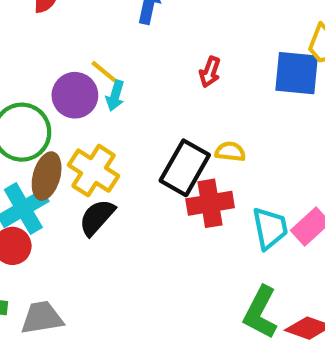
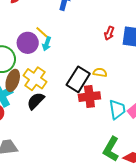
red arrow: (210, 72) -> (109, 33), moved

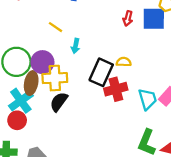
purple circle: (28, 43) -> (42, 62), moved
cyan arrow: (47, 44) -> (76, 46), moved
yellow cross: (35, 79) -> (55, 78), turned -30

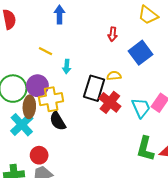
blue square: (154, 19) -> (141, 53), moved, turned -30
red cross: (116, 89) -> (110, 102), turned -30
black semicircle: (59, 102) -> (58, 121), turned -60
red circle: (17, 120) -> (39, 155), moved

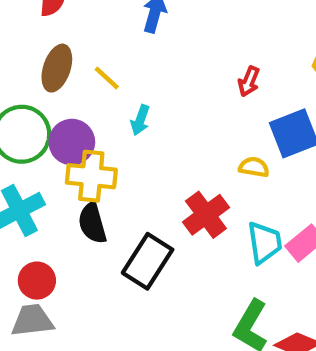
yellow semicircle: (114, 76) -> (254, 167), moved
black rectangle: (94, 88) -> (148, 261), moved
brown ellipse: (29, 107) -> (57, 68), moved

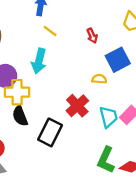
yellow line: (107, 78) -> (50, 31), moved
red arrow: (249, 81) -> (92, 36), turned -40
cyan arrow: (140, 120) -> (39, 61), size x1.6

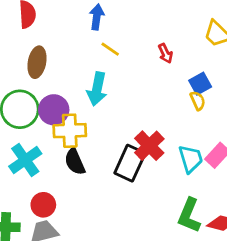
blue square: (118, 60) -> (200, 84), size x0.7
yellow semicircle: (99, 79) -> (198, 101), moved, turned 64
black rectangle: (50, 132) -> (130, 163), moved

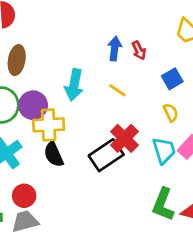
blue arrow: (97, 17) -> (115, 49), moved
yellow line: (110, 49) -> (117, 90), moved
yellow semicircle: (198, 101) -> (171, 113), moved
black rectangle: (130, 163) -> (106, 155), turned 32

